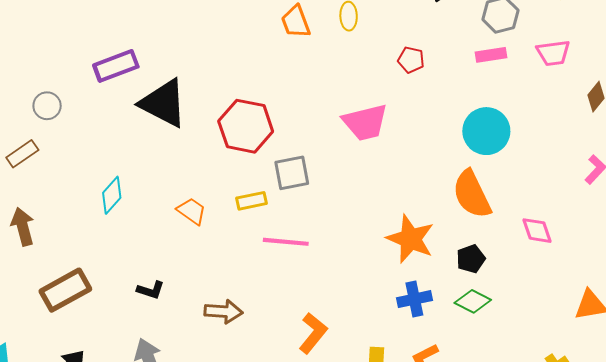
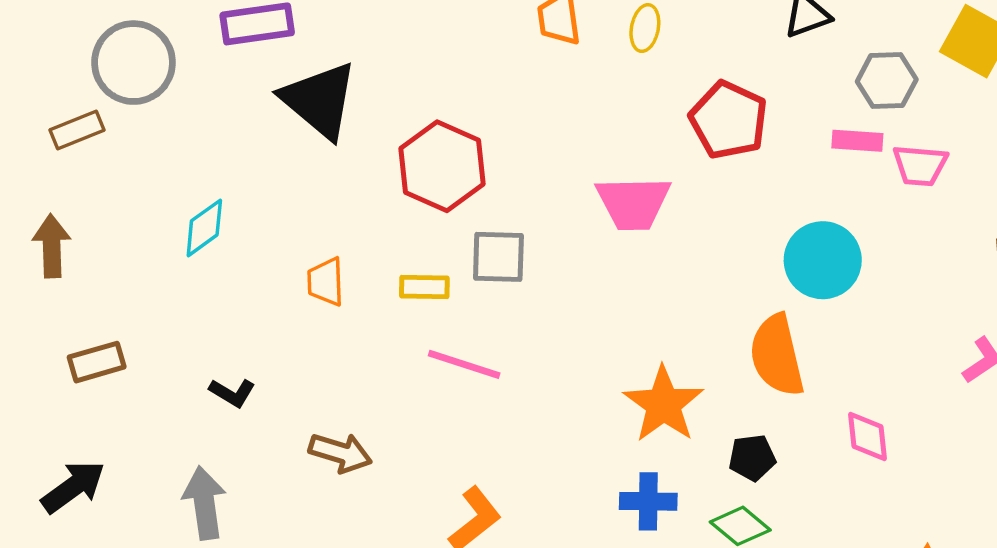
pink trapezoid: (553, 53) -> (920, 165), moved
red pentagon: (411, 60) -> (729, 120), size x1.8
gray circle: (47, 106) -> (133, 63), size x1.8
orange trapezoid: (192, 211) -> (326, 282), turned -140
brown rectangle: (65, 290) -> (97, 362), size x0.7

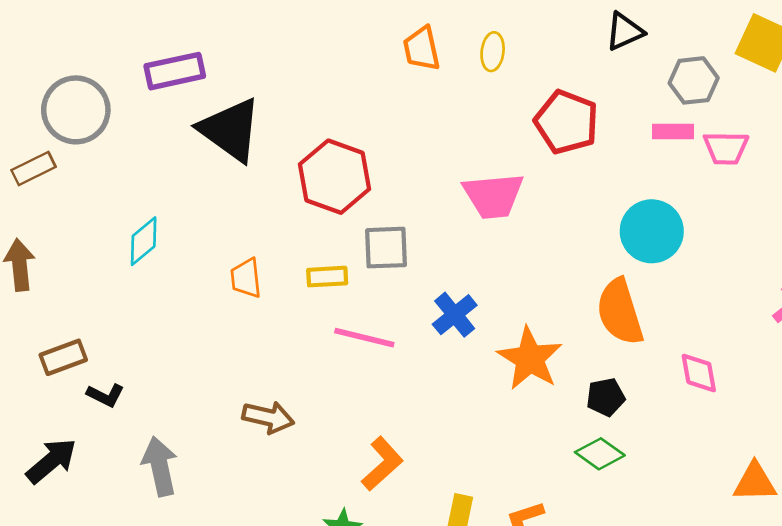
black L-shape: (232, 393) -> (106, 395), moved
blue cross: (648, 501) -> (455, 315), moved, turned -36

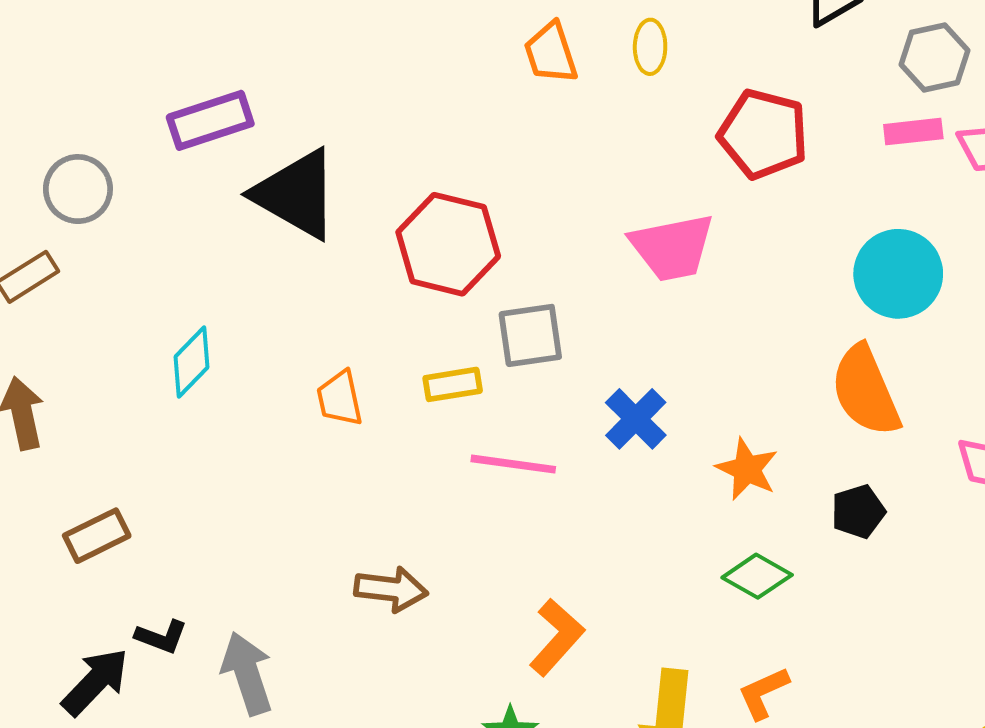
gray circle: (76, 110) -> (78, 189), size x0.7
orange star: (530, 359) -> (747, 469), size x0.7
black L-shape: (106, 395) -> (161, 637), moved
green diamond: (600, 454) -> (757, 576), moved

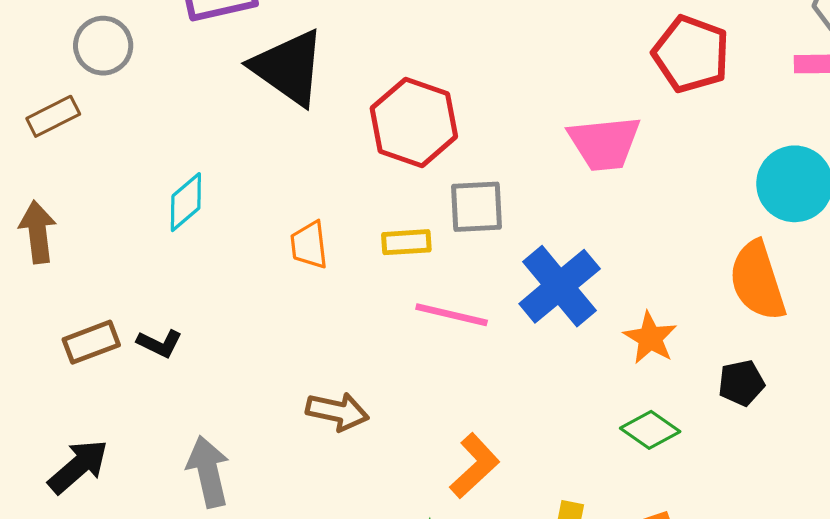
blue cross: (636, 419) -> (560, 286), size x1.5
black L-shape: (161, 637) -> (160, 343), moved

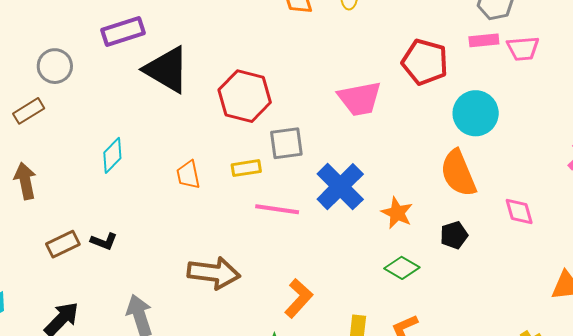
red pentagon: (691, 54) -> (425, 62), moved
brown arrow: (337, 411) -> (214, 273), size x1.4

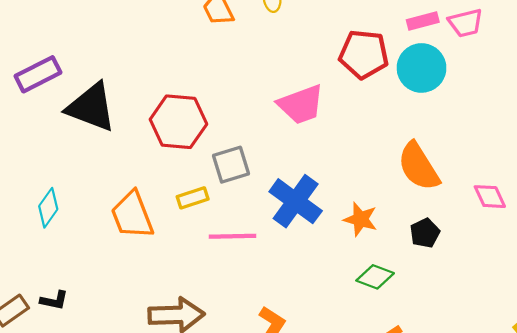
cyan circle: (476, 113) -> (422, 68), moved
orange trapezoid: (188, 175) -> (132, 215), size x1.6

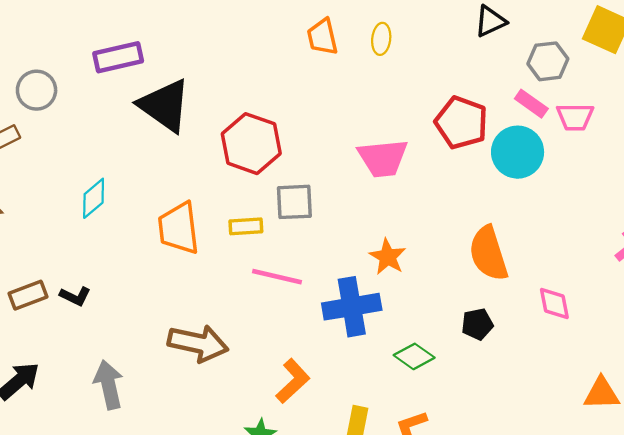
pink rectangle: (423, 21) -> (531, 104), turned 36
blue cross: (296, 201) -> (352, 307), moved, turned 30
orange star: (361, 219) -> (388, 257), moved

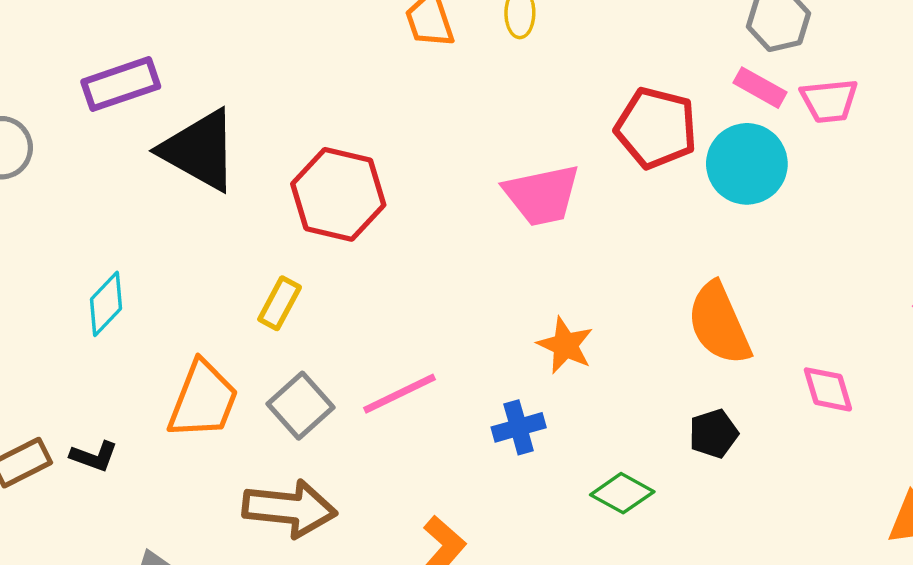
gray square: (294, 202) -> (300, 406), moved, turned -33
yellow rectangle: (246, 226) -> (280, 303), moved, turned -52
orange trapezoid: (179, 228) -> (203, 400), moved, turned -146
pink line: (277, 277) -> (399, 394), turned -33
blue cross: (352, 307) -> (519, 427), size x0.6

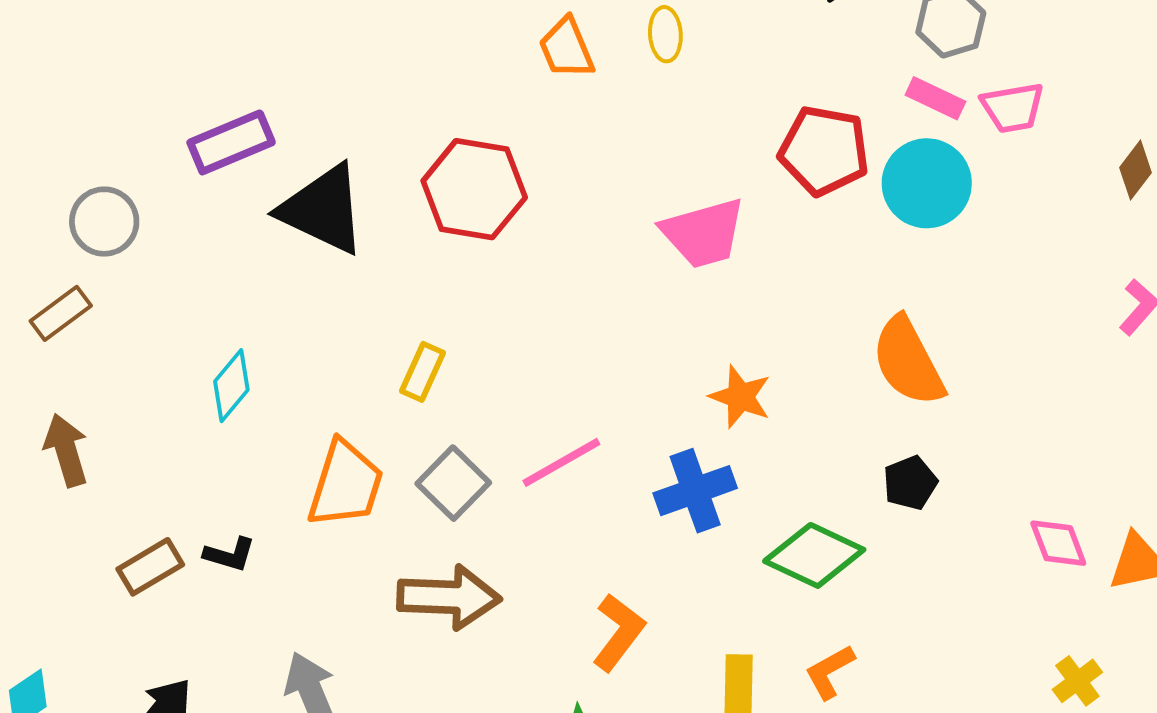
red hexagon: (338, 194) -> (474, 189), moved
pink diamond: (828, 389) -> (1058, 543), moved
blue cross: (519, 427) -> (695, 491), size x1.4
green diamond: (622, 493) -> (814, 555), size x1.4

